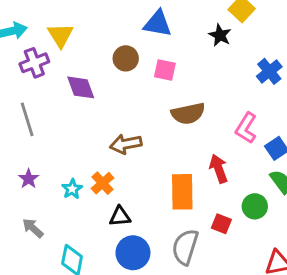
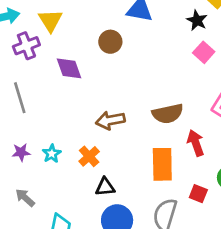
pink square: (165, 70) -> (204, 52), moved, turned 30
brown semicircle: (188, 114) -> (168, 114), moved
purple star: (29, 179) -> (21, 152), turned 30
cyan star: (72, 189) -> (52, 154), moved

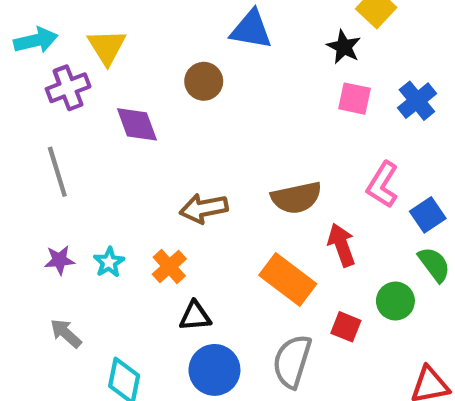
pink square: (204, 52) -> (354, 99), turned -30
orange rectangle: (162, 164) -> (288, 279), turned -52

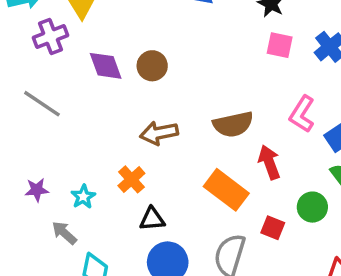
brown circle: (204, 81) -> (152, 66), moved
gray line: (57, 172) -> (42, 104), turned -39
purple star: (59, 260) -> (37, 190), moved
cyan star: (109, 262) -> (83, 197), moved
gray arrow: (66, 333) -> (64, 233), moved

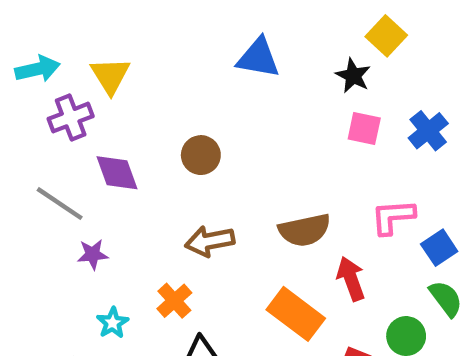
purple diamond: (106, 66) -> (117, 173), moved
pink L-shape: (302, 114) -> (393, 217), turned 54
purple star: (37, 190) -> (93, 254), moved

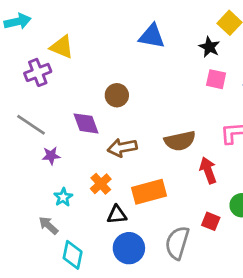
cyan arrow: (38, 69) -> (18, 21), moved
yellow triangle: (110, 76) -> (62, 47), turned -35
purple diamond: (117, 173) -> (86, 123), moved
orange rectangle: (296, 314) -> (149, 192), moved, turned -52

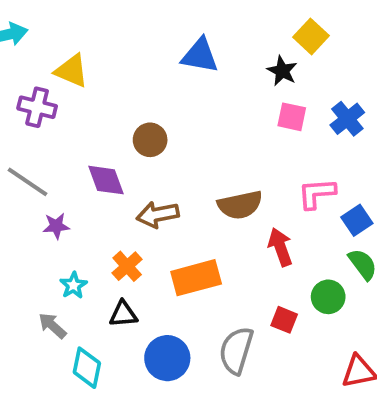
purple cross: (38, 72) -> (37, 107), turned 35
black triangle: (117, 215) -> (123, 314), moved

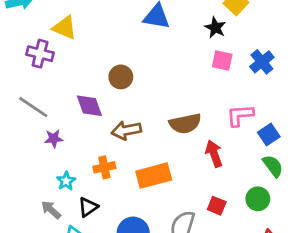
orange cross: (127, 266) -> (104, 167), turned 30
green circle: (328, 297) -> (258, 199), moved
black triangle: (123, 314) -> (88, 207), moved, turned -30

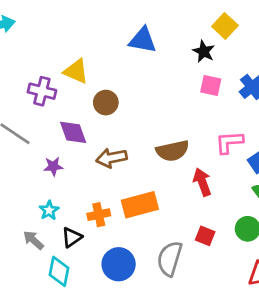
yellow triangle: (65, 28) -> (76, 71), moved
purple cross: (40, 54) -> (42, 91), moved
purple star: (54, 139) -> (53, 166), moved
orange cross: (104, 167) -> (99, 215), moved

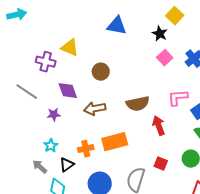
pink square: (211, 86) -> (165, 58), turned 35
brown circle: (106, 103) -> (101, 72), moved

